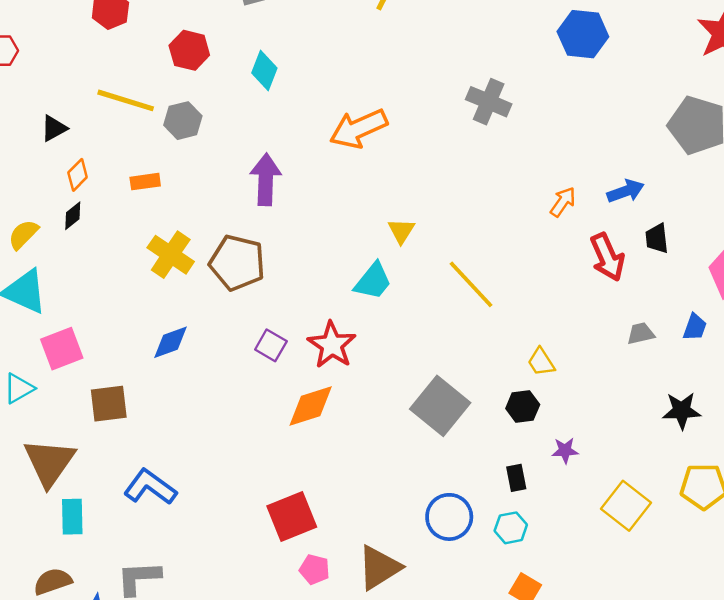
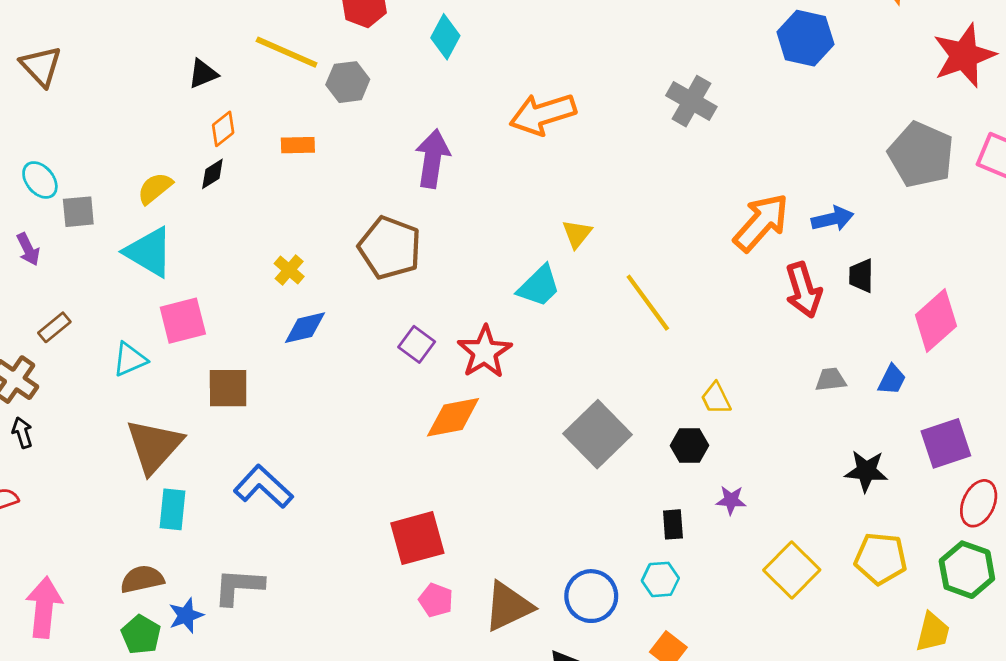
orange arrow: (563, 202) -> (761, 223), size x1.8
yellow cross: (171, 255) -> (289, 270), moved, size x0.6
blue circle: (449, 517) -> (591, 596), moved

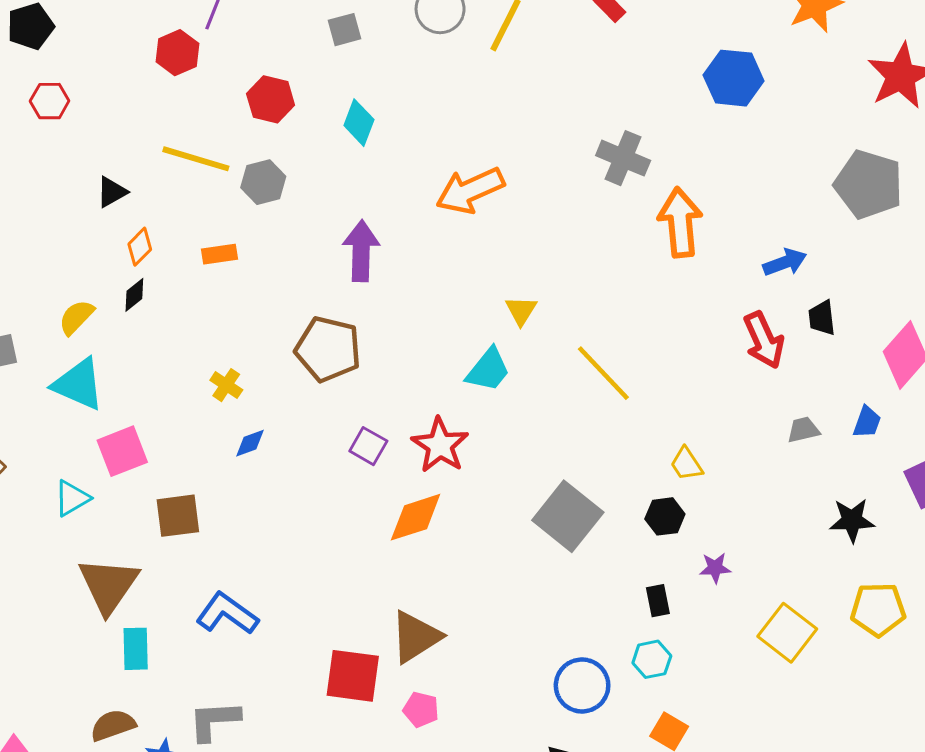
orange arrow: (761, 223) -> (680, 222), moved, turned -40
blue diamond: (305, 328) -> (250, 443), size x0.7
red square: (417, 538) -> (353, 676), moved, turned 30
brown triangle: (508, 606) -> (416, 637), moved

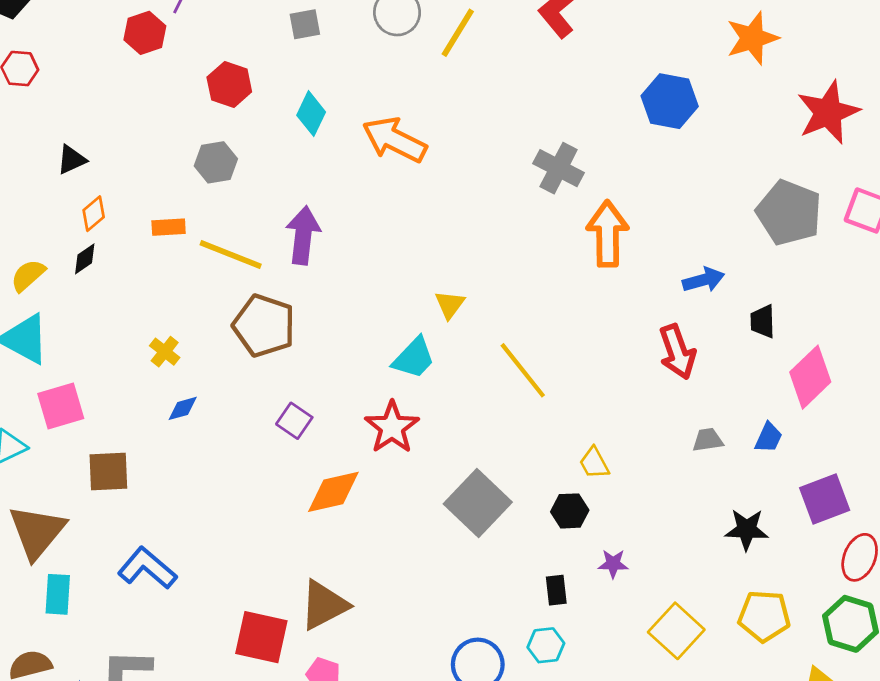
yellow line: (196, 159) -> (231, 254), moved
orange arrow: (470, 190) -> (395, 140), moved, turned 46
black trapezoid: (822, 318) -> (763, 321), moved
red star: (440, 445) -> (392, 427), moved

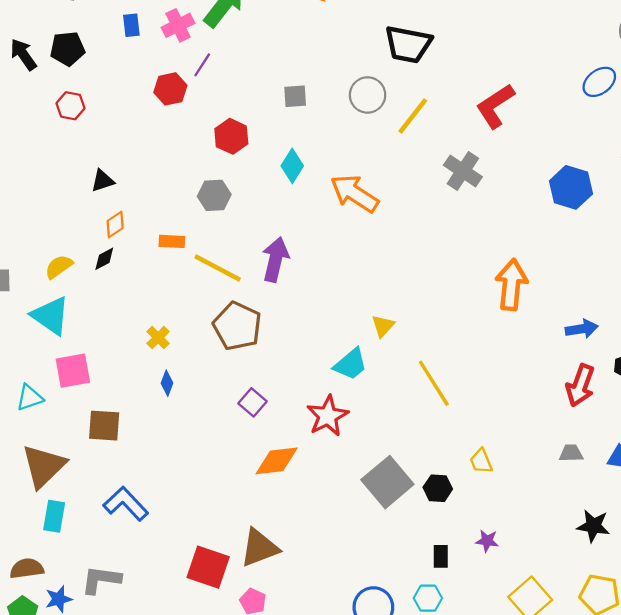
gray cross: (559, 168) -> (463, 171), moved
red arrow: (677, 352) -> (580, 385), moved, turned 33
blue diamond: (183, 408) -> (167, 383), turned -60
black hexagon: (570, 511) -> (438, 488), moved

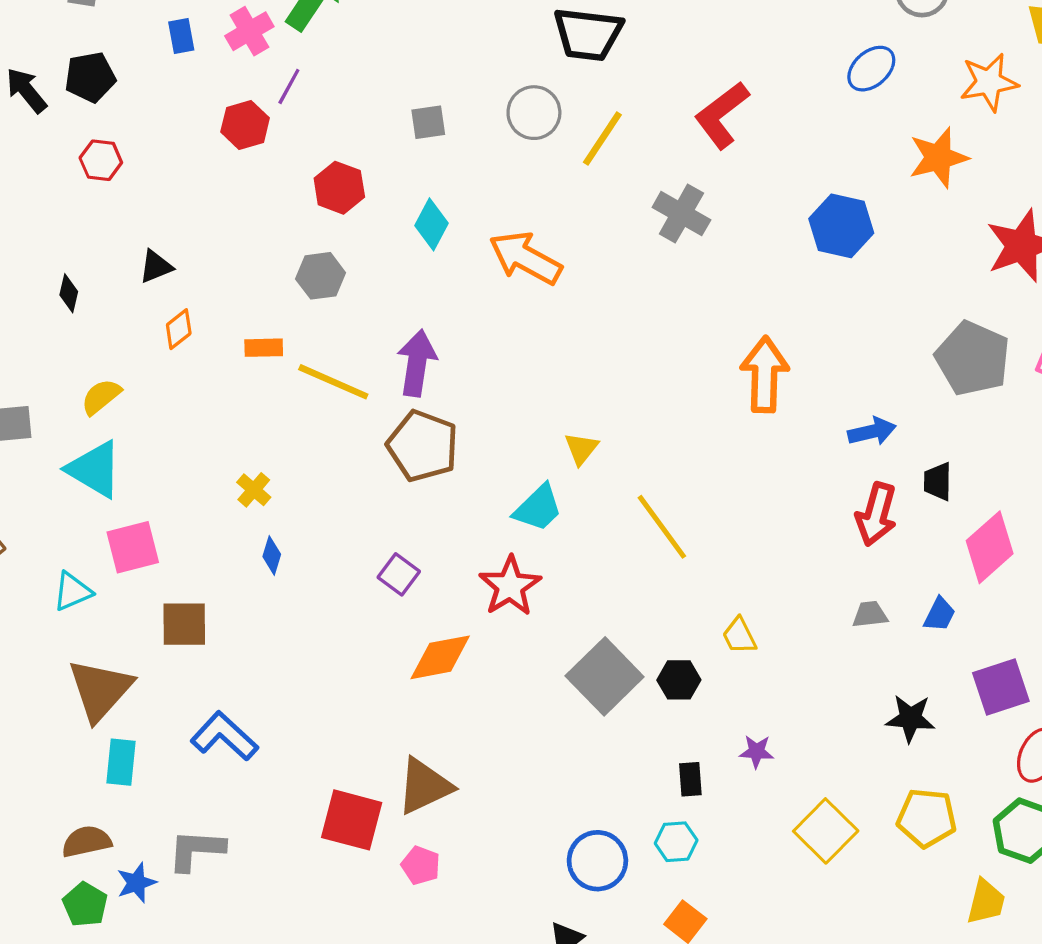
black diamond: (104, 259) -> (69, 293), moved, turned -45
brown pentagon: (237, 326) -> (423, 446), moved

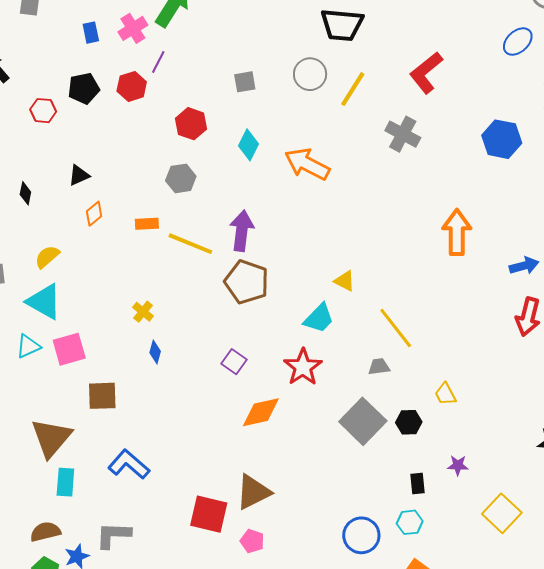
black pentagon: (90, 77) -> (84, 88), moved
yellow triangle: (581, 449) -> (345, 281), turned -40
cyan triangle: (72, 591) -> (28, 346), moved
gray trapezoid: (870, 614) -> (379, 367), moved

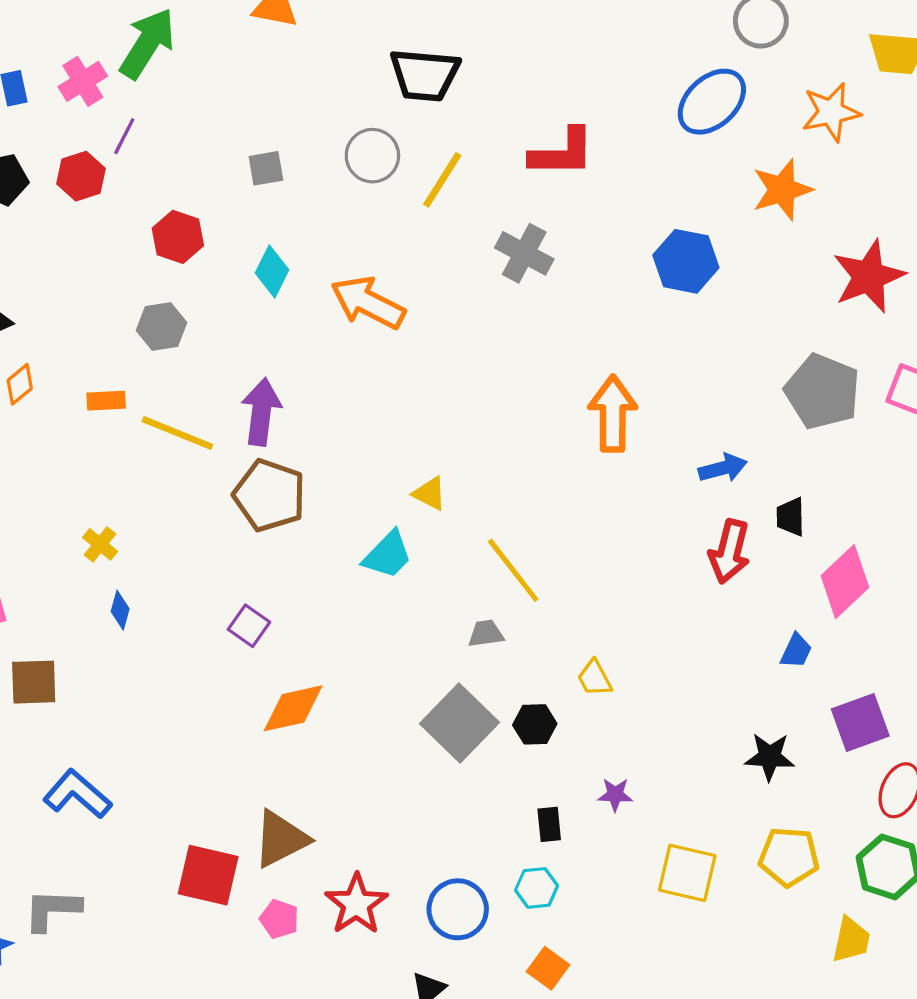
blue ellipse: (518, 41) -> (712, 102), size x1.4
red L-shape: (426, 73) -> (562, 153), turned -141
red star: (303, 367) -> (356, 904), moved
yellow square: (502, 513) -> (687, 873), turned -30

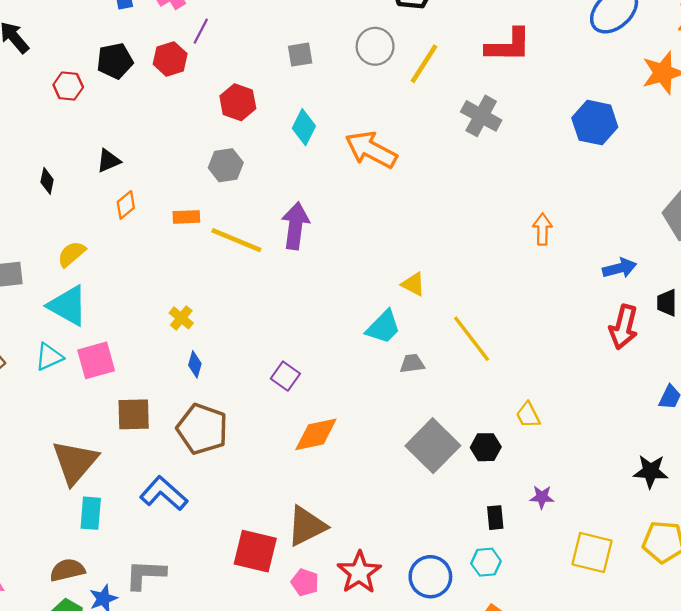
orange arrow: (613, 414) -> (542, 229), size x0.6
brown pentagon: (269, 495) -> (202, 429), moved
gray trapezoid: (486, 634) -> (412, 364), moved

